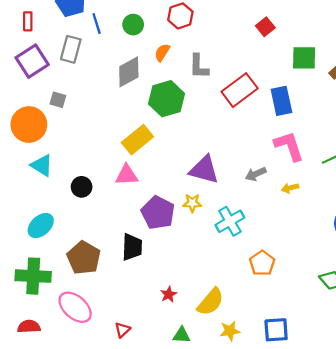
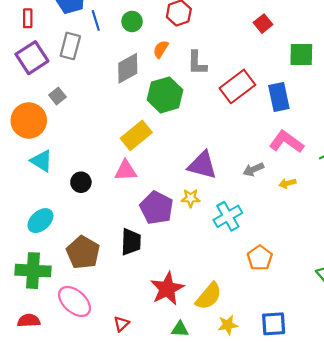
gray square: (58, 100) -> (57, 96), turned 35
pink L-shape: (289, 146) -> (286, 142), turned -36
red star: (169, 294) -> (167, 289), size x2.0

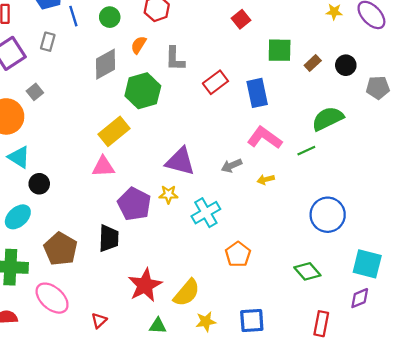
gray rectangle: (70, 46) -> (48, 42), size x0.7
red rectangle: (237, 86) -> (215, 82), size x0.7
black circle: (81, 182) -> (39, 184), moved

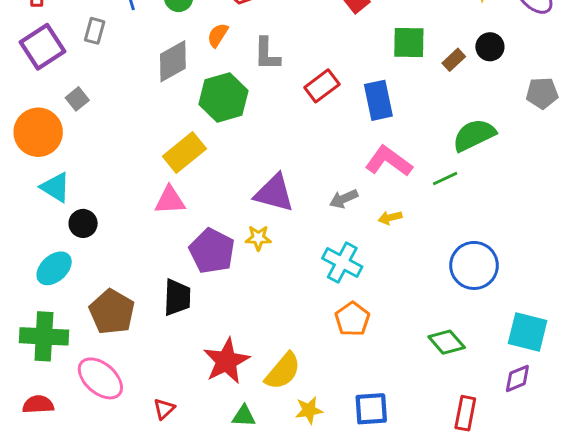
black circle: (346, 65) -> (490, 47), moved
cyan cross: (206, 213) -> (342, 263), moved, turned -32

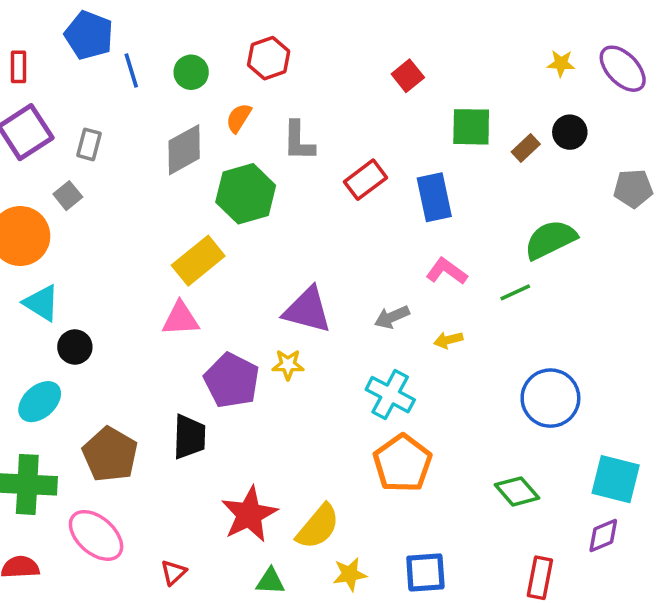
gray rectangle: (95, 31) -> (89, 144), moved
pink L-shape: (389, 161) -> (447, 271), size x0.7
orange pentagon: (352, 319) -> (402, 463), size x1.4

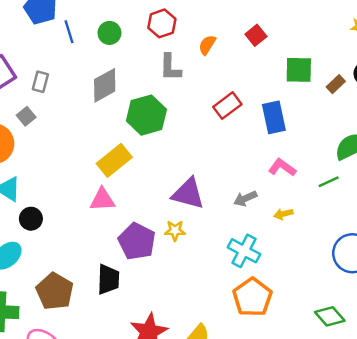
orange semicircle: (239, 118) -> (207, 45), moved
gray L-shape: (299, 141) -> (170, 67), moved

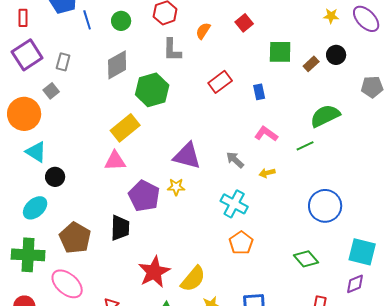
blue rectangle: (274, 117) -> (259, 92), size x0.6
gray arrow: (245, 198) -> (235, 160), turned 66
orange pentagon: (252, 297) -> (241, 243), size x0.7

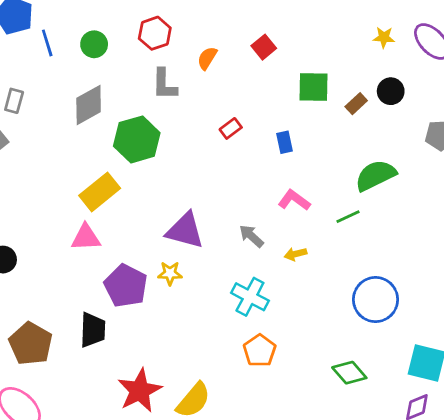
red rectangle: (220, 82) -> (231, 128), size x0.7

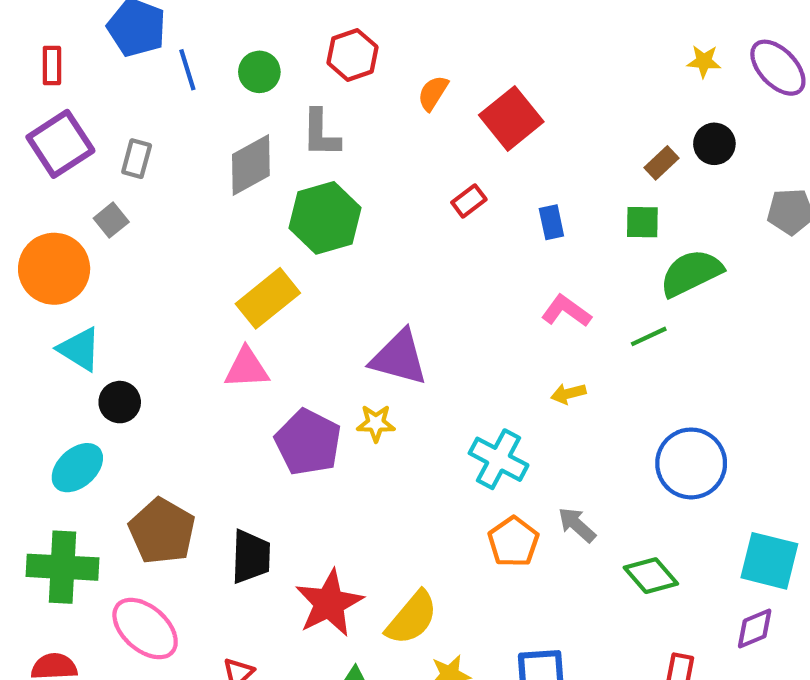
red square: (264, 47) -> (511, 118), moved, size x1.6
gray L-shape: (164, 84) -> (321, 133), moved
green square: (313, 87) -> (642, 222), moved, size x0.7
gray arrow: (251, 236) -> (577, 525), moved
black trapezoid: (93, 330) -> (251, 557), moved

